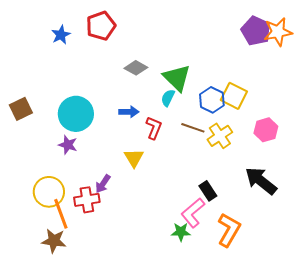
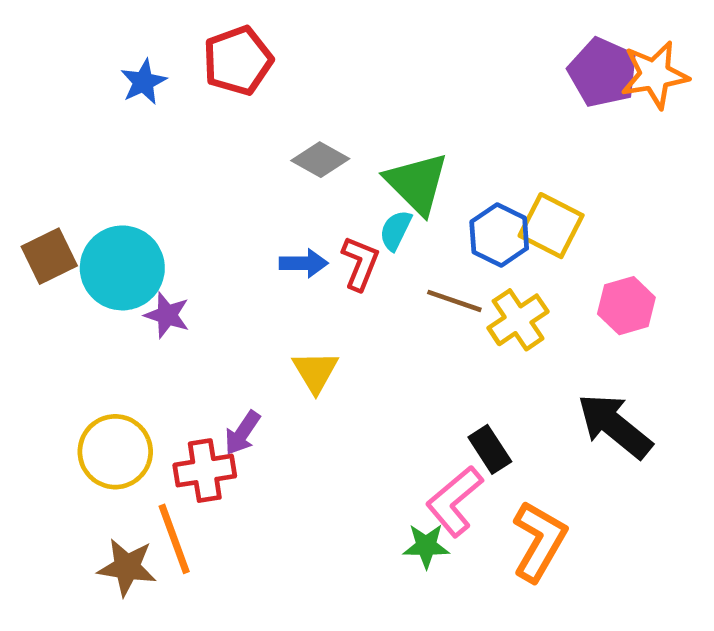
cyan circle: (76, 114) -> (122, 268), moved
red L-shape: (154, 128) -> (360, 263), moved
purple star: (68, 145) -> (167, 315), moved
orange line: (61, 214) -> (174, 539), moved

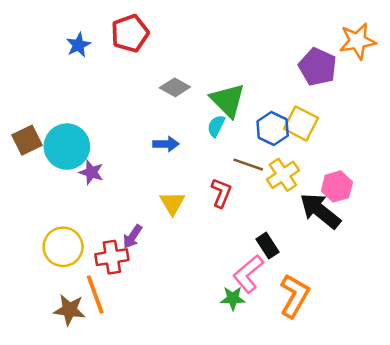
purple pentagon: (603, 72) -> (318, 67), moved
red L-shape: (360, 263) -> (221, 193), moved
pink hexagon: (626, 306) -> (337, 186), moved
black arrow: (615, 426) -> (320, 211), moved

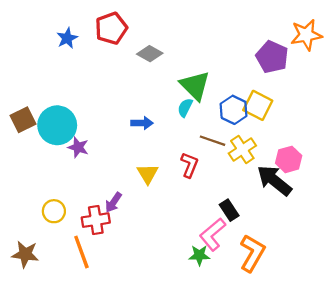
gray diamond: (175, 87) -> (150, 54), moved
yellow circle: (63, 247) -> (54, 211), size x0.7
brown star: (69, 310) -> (25, 254), moved

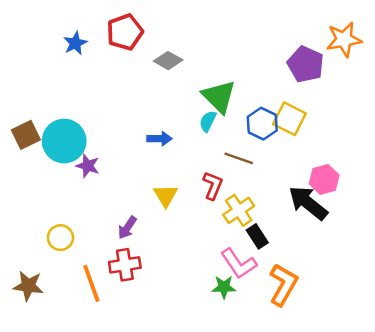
yellow cross: (242, 150) -> (239, 210), moved
red cross: (96, 220) -> (125, 265), moved
pink L-shape: (213, 234) -> (239, 264), turned -84

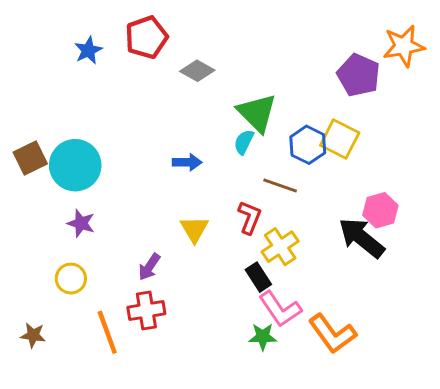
purple star: (88, 166) -> (81, 223), moved
black rectangle: (257, 236) -> (258, 277), moved
orange L-shape: (283, 285) -> (332, 334), turned 114
brown star: (28, 286) -> (33, 335), size x0.7

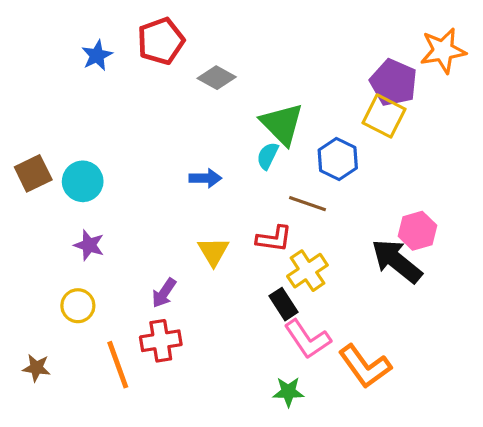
yellow square: (340, 139) -> (384, 116), moved
cyan circle: (75, 165) -> (83, 181), size x0.7
red L-shape: (250, 217) -> (274, 239), turned 76
green star: (263, 337) -> (288, 392), moved

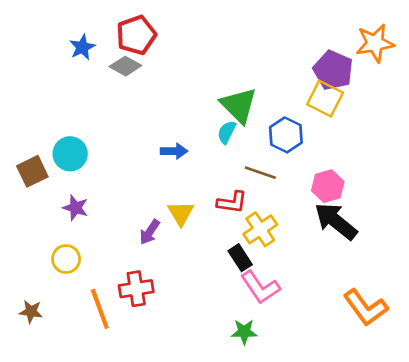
gray diamond: (217, 78) -> (125, 66), moved
brown square: (33, 173) -> (32, 171), moved
pink hexagon: (417, 231) -> (328, 186), moved
purple arrow: (164, 293) -> (150, 232), moved
orange L-shape: (365, 366) -> (366, 308), moved

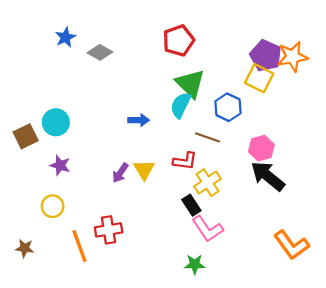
red pentagon: (136, 35) -> (178, 41), moved
orange star: (375, 43) -> (293, 57), moved
cyan semicircle: (227, 132) -> (181, 105), size x1.4
purple arrow: (150, 232) -> (120, 173), moved

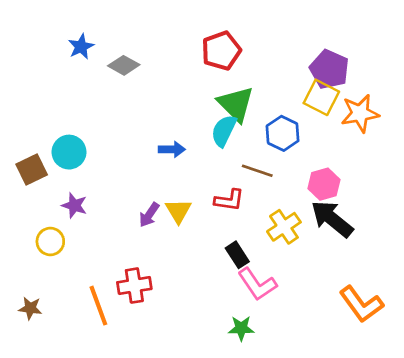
orange star: (293, 57) -> (360, 113), moved
yellow cross: (208, 183) -> (284, 227), moved
yellow circle: (53, 206) -> (50, 241), moved

